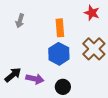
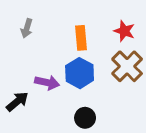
red star: (92, 13) -> (124, 31), moved
purple arrow: (35, 79) -> (47, 83), moved

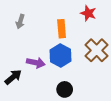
red star: (124, 31) -> (88, 13), moved

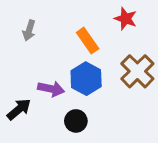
orange rectangle: (62, 29) -> (88, 41), turned -30
black circle: (65, 89) -> (76, 121), moved

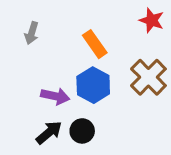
red star: (126, 19) -> (152, 20), moved
black arrow: (19, 109) -> (49, 133), moved

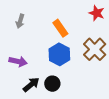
purple arrow: (55, 96) -> (18, 61), moved

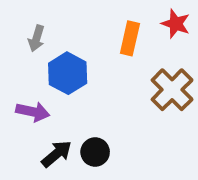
orange rectangle: (60, 28) -> (130, 38), moved, turned 48
blue hexagon: (59, 54) -> (68, 73), moved

